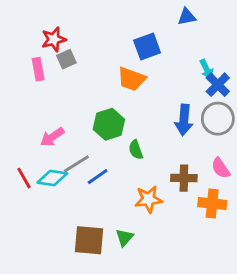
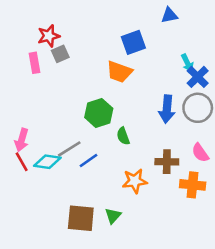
pink arrow: (52, 137) -> (22, 140), moved, turned -40

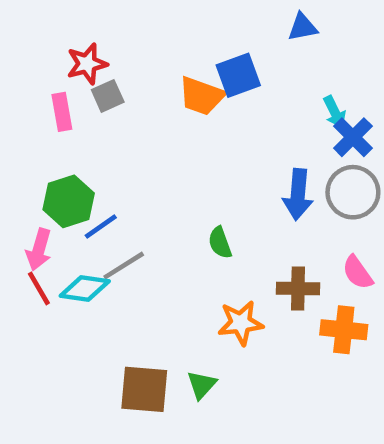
orange trapezoid: (119, 72) -> (202, 96), moved
green hexagon: (99, 113) -> (69, 201), moved
blue line: (88, 160) -> (101, 227), moved

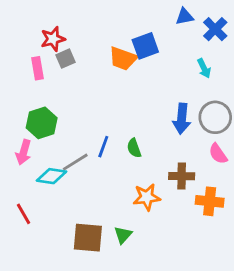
blue cross: (353, 137) -> (215, 29), moved
blue line: (101, 227) -> (103, 147), moved, turned -35
pink semicircle: (358, 272) -> (218, 154), moved
red line: (39, 288) -> (24, 214), moved

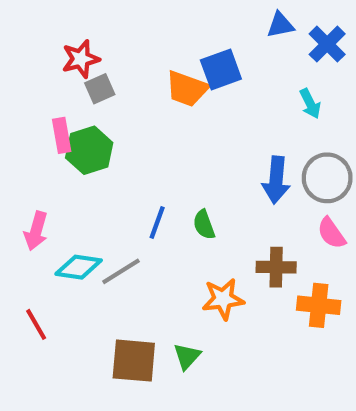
pink rectangle: (38, 68) -> (62, 135), moved
green hexagon: (42, 123) -> (89, 150), moved
gray line: (75, 162) -> (121, 271), moved

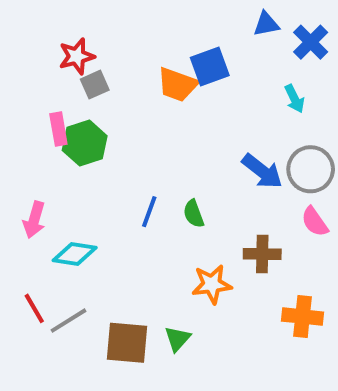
blue arrow: (276, 180) -> (262, 171), turned -57
gray line: (121, 271) -> (69, 321), moved
orange cross: (319, 305) -> (303, 317), moved

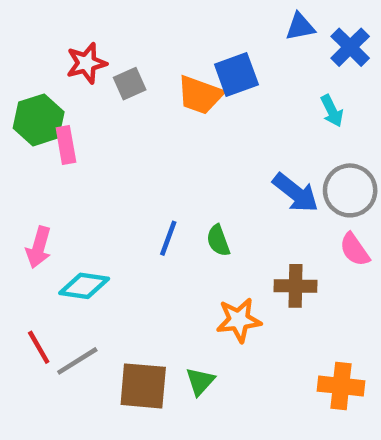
gray square: (95, 85) -> (130, 84), moved
green hexagon: (85, 143) -> (39, 120), moved
orange cross: (303, 317) -> (341, 386), moved

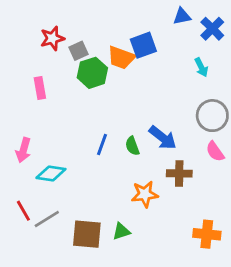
green hexagon: (39, 120) -> (92, 73), moved
blue arrow: (296, 193) -> (163, 138), moved
green triangle: (200, 381) -> (121, 231), turned 30

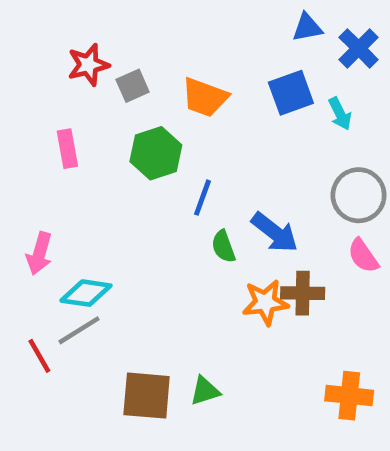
blue square: (143, 45) -> (291, 93), moved
green hexagon: (92, 73) -> (156, 153), moved
blue line: (102, 145) -> (202, 198), moved
orange star: (145, 194) -> (265, 302), moved
gray line: (47, 219) -> (79, 330), moved

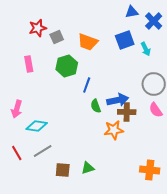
blue arrow: (275, 232) -> (118, 100), turned -50
brown cross: (303, 293) -> (127, 112), moved
gray line: (79, 330) -> (43, 151), moved
brown square: (147, 396) -> (63, 170), size x0.7

